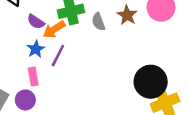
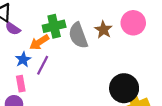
purple semicircle: (36, 22) -> (13, 29), moved
gray semicircle: (98, 22) -> (78, 35), size x1.6

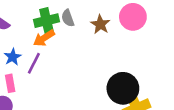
gray semicircle: (78, 35) -> (68, 18), moved, size x0.6
orange arrow: (39, 42) -> (44, 38), moved

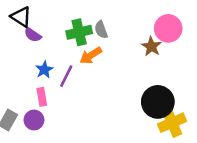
brown star: (100, 24) -> (151, 46), moved
orange arrow: (44, 38) -> (91, 55), moved

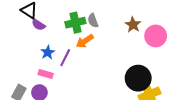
pink circle: (168, 28) -> (156, 36), moved
brown star: (151, 46) -> (133, 25), moved
pink rectangle: (42, 97) -> (46, 74), turned -64

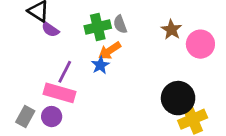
blue star: (48, 52) -> (100, 65), moved
purple line: (65, 58) -> (65, 72), moved
pink rectangle: (46, 74) -> (60, 93), size x1.6

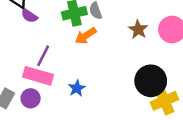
brown star: (171, 30) -> (138, 29), moved
blue star: (100, 65) -> (77, 88), moved

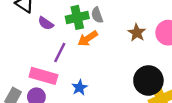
purple semicircle: (29, 16) -> (46, 23), moved
purple line: (43, 56) -> (60, 52), moved

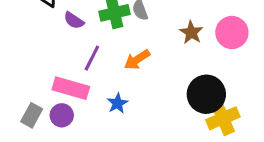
orange arrow: (88, 38) -> (137, 60), moved

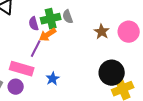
purple semicircle: (74, 20) -> (34, 24), moved, turned 40
orange arrow: (137, 60) -> (48, 35), moved

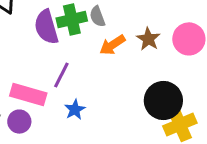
purple semicircle: (34, 24) -> (46, 27), size x1.6
orange arrow: (48, 35) -> (112, 45), moved
purple line: (36, 49) -> (61, 75), moved

